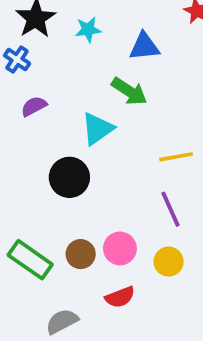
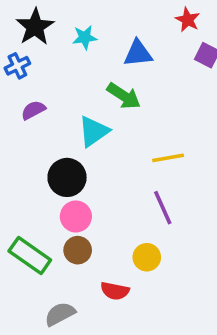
blue cross: (17, 60) -> (17, 66), turned 30
pink circle: (120, 248) -> (76, 216), moved
yellow circle: (169, 262) -> (147, 257), moved
red semicircle: (120, 297) -> (115, 291), turned 32

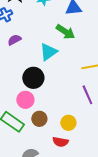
pink circle: (76, 216) -> (25, 100), moved
yellow circle: (147, 257) -> (68, 123), moved

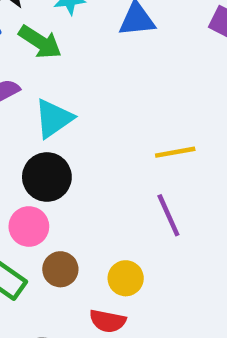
green arrow: (65, 32) -> (40, 42), moved
cyan triangle: (48, 52) -> (54, 118), moved

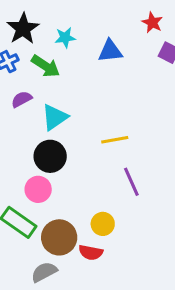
yellow line: (175, 152) -> (115, 140), moved
brown circle: (60, 269) -> (59, 237), moved, size x1.5

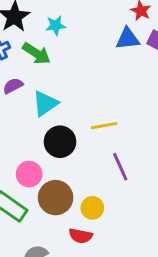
blue triangle: (110, 51) -> (128, 39), moved
black circle: (50, 156) -> (60, 142), moved
brown circle: (59, 237) -> (56, 198), moved

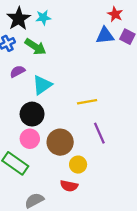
cyan star: (56, 26) -> (43, 18), moved
black circle: (60, 142) -> (32, 114), moved
brown circle: (56, 198) -> (60, 142), moved

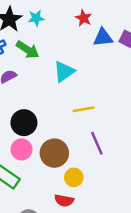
red star: (115, 14) -> (84, 18), moved
cyan triangle: (42, 85) -> (64, 72), moved

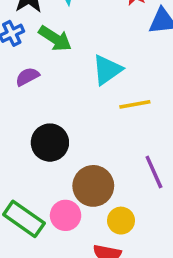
yellow line: (84, 109) -> (135, 104), moved
pink circle: (21, 149) -> (66, 215), moved

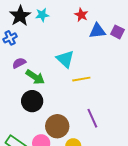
green arrow: (55, 39) -> (35, 77), moved
cyan triangle: (107, 70) -> (65, 59), turned -42

